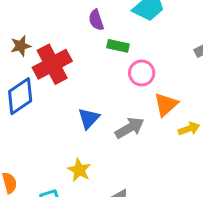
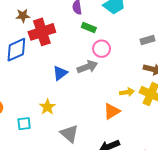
orange triangle: (166, 105) -> (112, 111), moved
gray arrow: (130, 128) -> (87, 67), moved

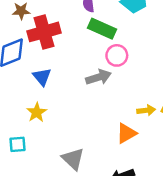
green rectangle: (89, 27) -> (102, 29), size x1.5
blue triangle: (60, 73) -> (42, 77), moved, turned -35
yellow star: (47, 107) -> (37, 112), moved

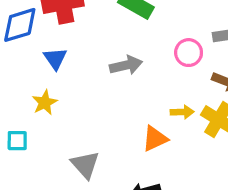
pink circle: (117, 55) -> (189, 53), moved

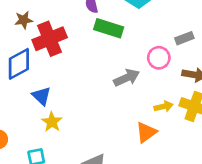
blue triangle: (55, 59) -> (41, 96), moved
gray arrow: (126, 65) -> (127, 78), moved

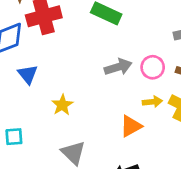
pink circle: (159, 58) -> (153, 67), moved
yellow star: (52, 122) -> (62, 105), moved

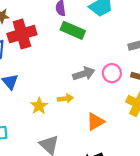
yellow arrow: (152, 102) -> (65, 98), moved

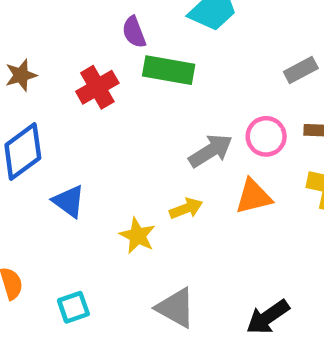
red cross: (22, 34) -> (97, 87), moved, size x0.7
orange triangle: (95, 122) -> (254, 197), moved, turned 30

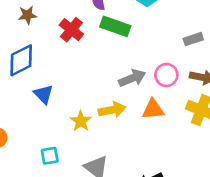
red cross: (97, 87) -> (71, 30), turned -30
yellow arrow: (186, 209) -> (112, 110), size x1.4
cyan square: (73, 307) -> (50, 156), moved

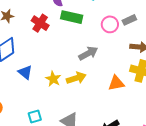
pink circle: (166, 75) -> (110, 24), moved
orange triangle: (153, 109) -> (116, 83), moved
yellow star: (81, 121) -> (53, 79), moved

